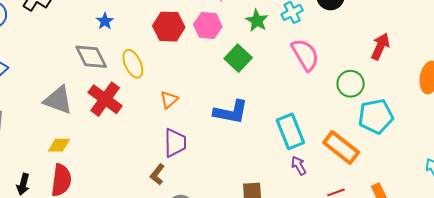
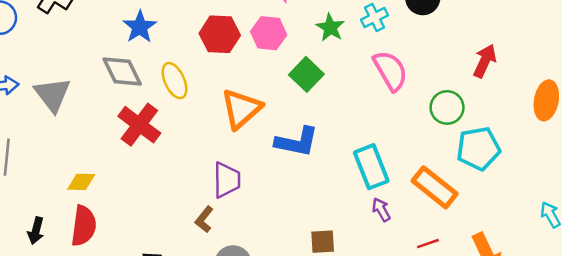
blue star: (105, 21) -> (140, 27), size x1.5
gray triangle: (58, 100) -> (52, 94), moved, turned 32
orange triangle: (169, 100) -> (241, 109), moved, size x1.8

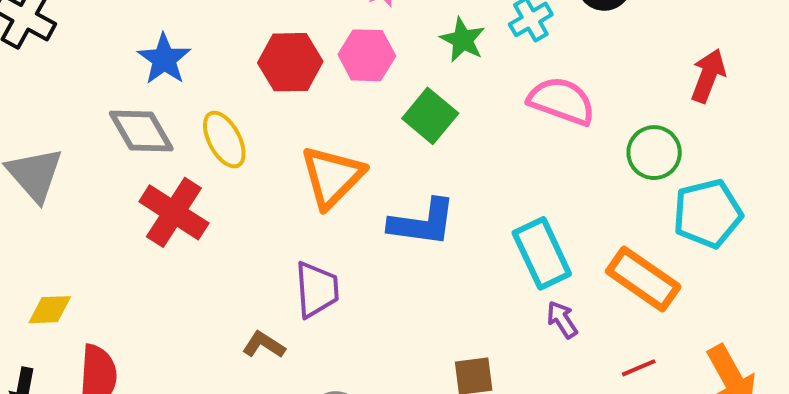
pink semicircle: (390, 71) -> (562, 101), turned -36
yellow diamond: (81, 182) -> (50, 310), moved
brown L-shape: (204, 219) -> (264, 345), moved, turned 88

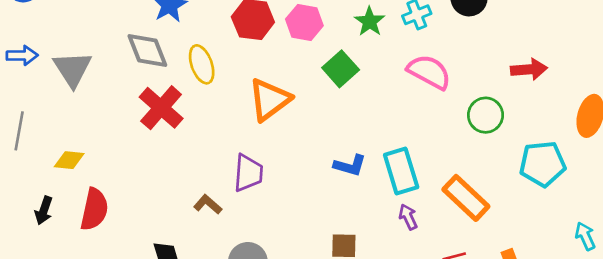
red arrow: (708, 76) -> (529, 69), turned 56
cyan pentagon: (708, 214) -> (543, 164), moved
blue L-shape: (422, 223) -> (350, 165), moved, size x0.7

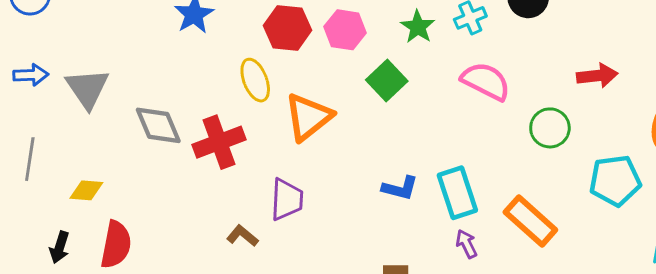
gray diamond: (147, 51) -> (158, 125), moved
yellow ellipse: (202, 64) -> (255, 80), moved
red cross: (161, 108) -> (219, 142), moved, turned 30

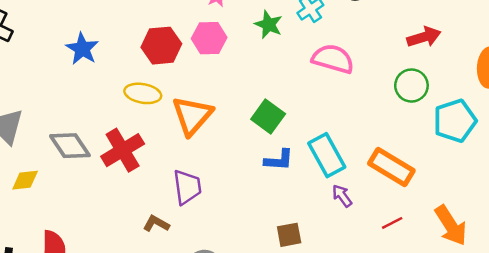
yellow ellipse: (255, 80) -> (143, 93), turned -48
green square: (387, 81) -> (268, 116), moved
green circle: (550, 128) -> (411, 86), moved
yellow diamond: (86, 190) -> (25, 180), moved

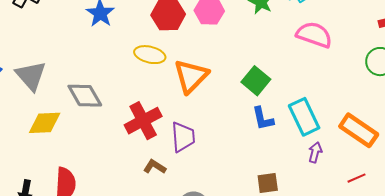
red cross: (123, 150) -> (143, 121), moved
blue L-shape: (279, 160) -> (263, 119), turned 70
yellow diamond: (25, 180) -> (45, 123), size x1.4
purple arrow: (342, 196) -> (315, 152), turned 48

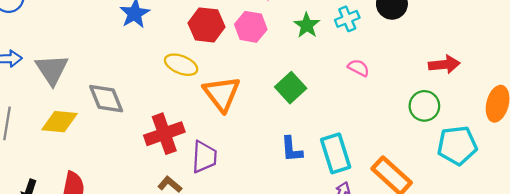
pink semicircle: (314, 35) -> (359, 68), size x0.6
orange triangle: (191, 76) -> (222, 94), turned -30
green square: (256, 81) -> (291, 88), moved

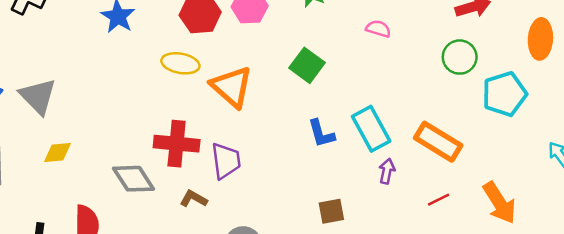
gray diamond: (106, 99) -> (134, 179), moved
yellow diamond: (60, 122) -> (57, 153), size x0.7
red cross: (164, 134) -> (177, 144), turned 36

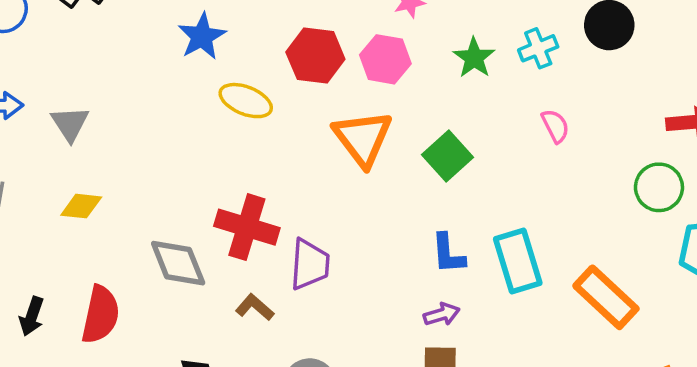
pink semicircle: (378, 29) -> (555, 126), turned 35
yellow ellipse: (180, 63) -> (246, 101), moved
orange triangle: (232, 87) -> (363, 138), moved
gray triangle: (38, 96) -> (70, 124), size x0.7
purple arrow: (387, 171) -> (442, 314), moved, turned 50

